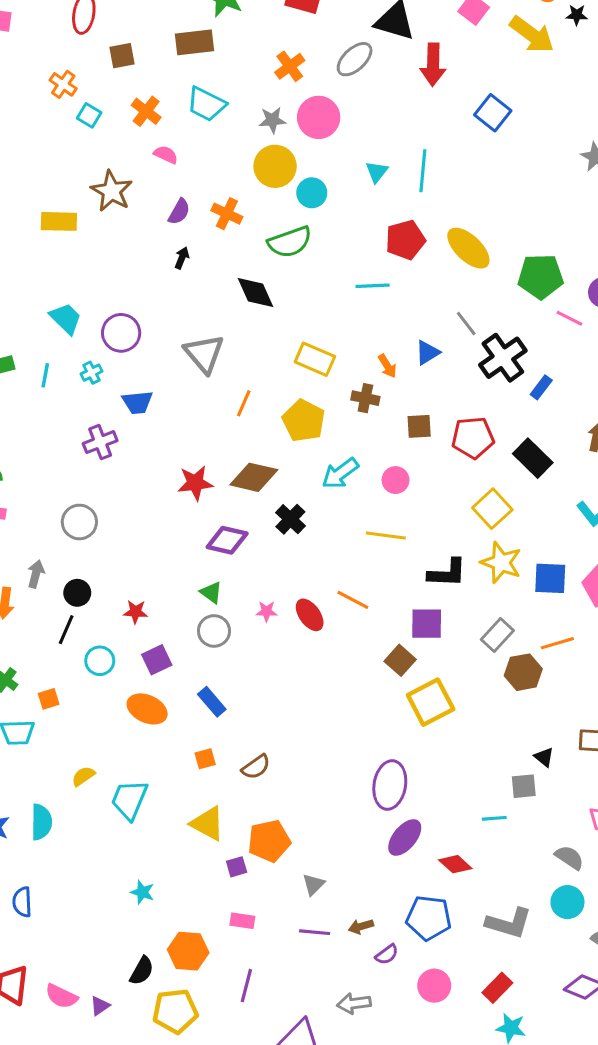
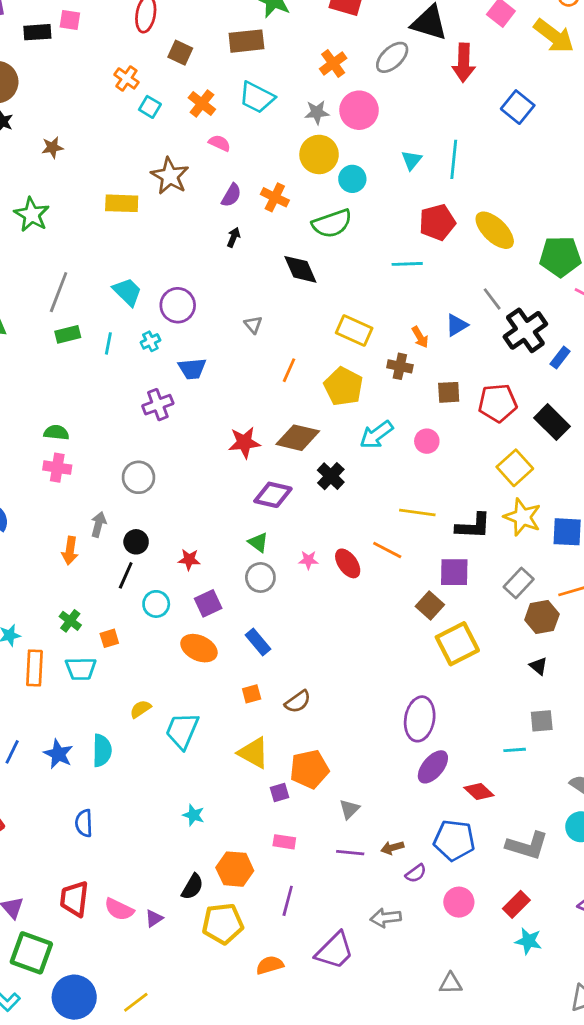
brown square: (122, 56) -> (180, 53), turned 35
gray triangle: (204, 354) -> (253, 325), size x0.5
yellow line: (386, 535) -> (417, 513), moved
black triangle: (544, 757) -> (538, 666), moved

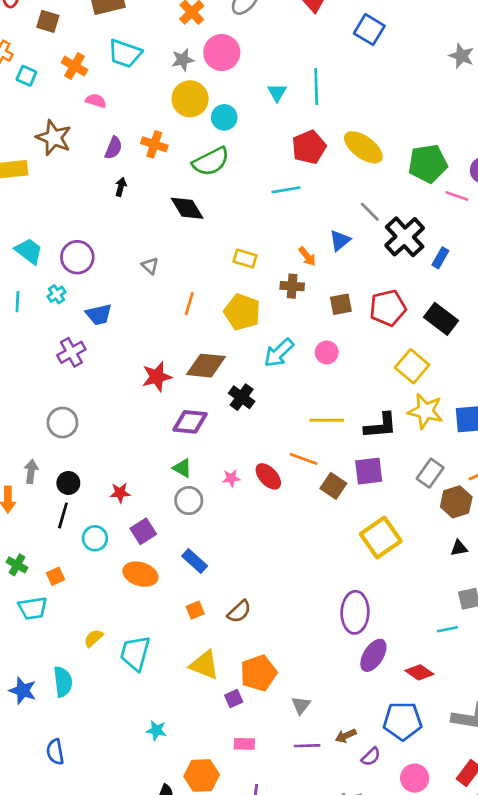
yellow rectangle: (354, 330) -> (245, 258), size x0.7
brown square: (430, 605) -> (333, 486), moved
black triangle: (538, 666) -> (459, 548), turned -42

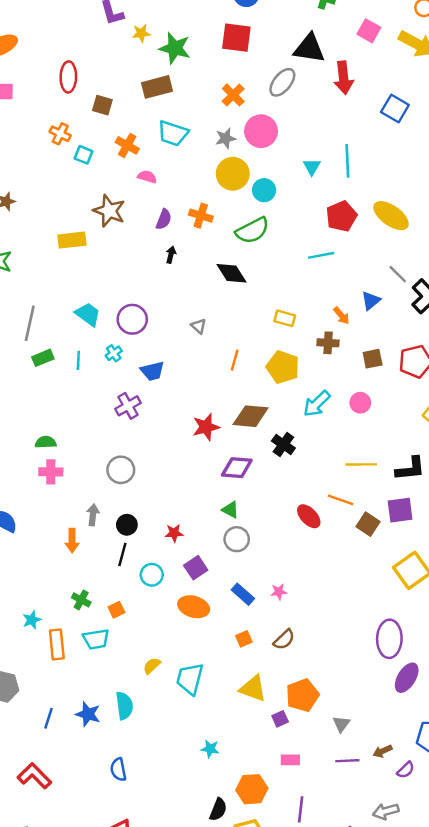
pink star: (231, 478) -> (279, 592), moved

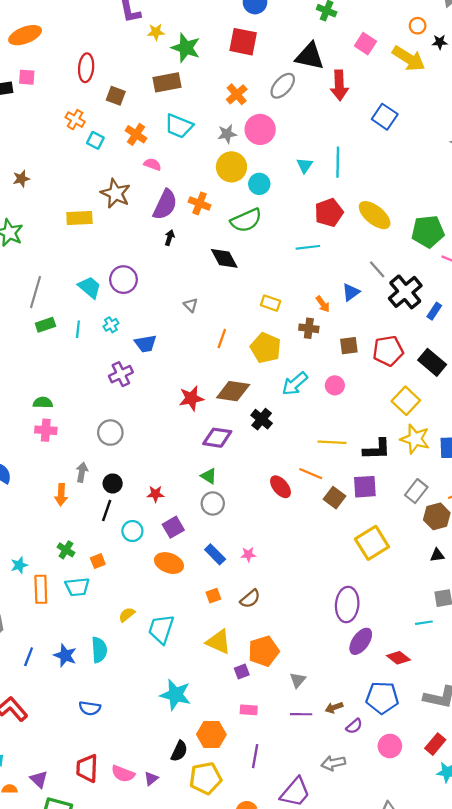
purple semicircle: (164, 219) -> (165, 205), size x1.6
purple circle: (132, 319) -> (123, 280), moved
cyan star: (210, 749) -> (175, 695), size x1.8
blue semicircle: (118, 769) -> (90, 708), turned -75

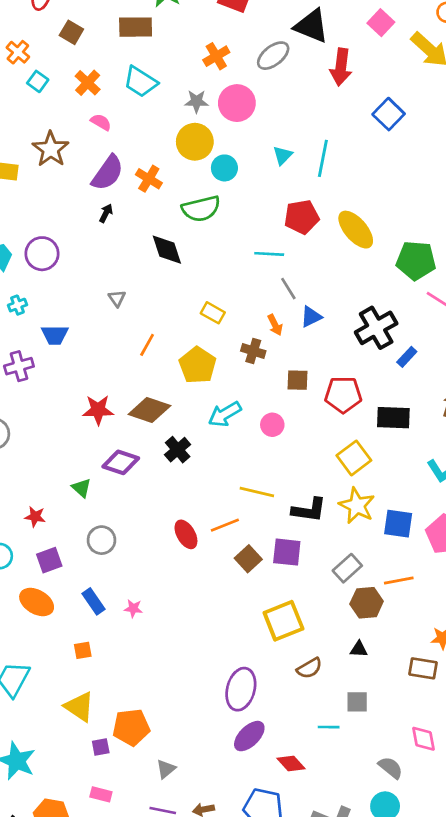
gray line: (377, 269) -> (288, 289), moved
black rectangle: (432, 362) -> (393, 418), turned -48
orange line: (311, 474) -> (225, 525), turned -55
green triangle: (209, 476) -> (81, 488), moved
brown semicircle: (250, 599) -> (309, 668), moved

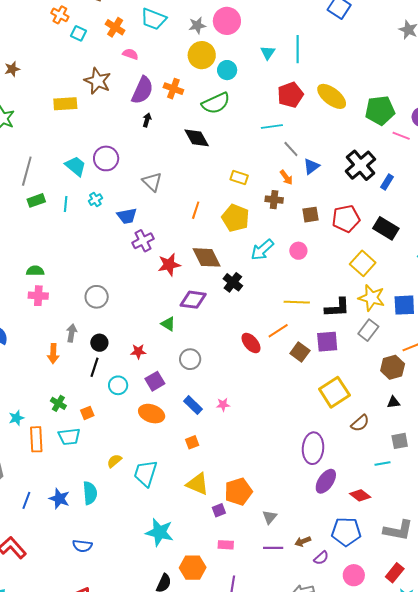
gray triangle: (117, 298) -> (152, 182), moved, size x1.5
purple cross: (19, 366) -> (143, 241), moved
brown diamond: (149, 410) -> (207, 257), turned 56
black rectangle: (393, 418) -> (386, 228), turned 40
gray rectangle: (347, 568) -> (368, 330), moved

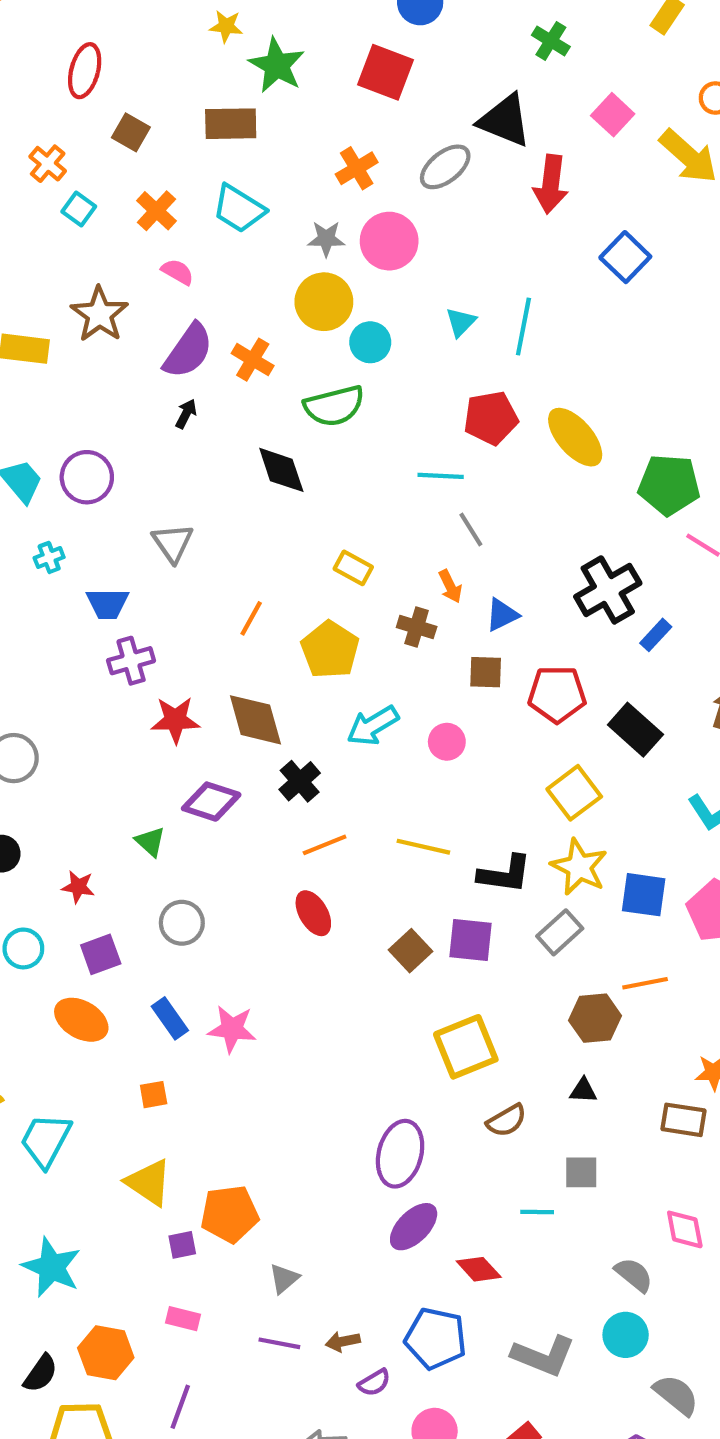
blue triangle: (311, 166) -> (502, 615), moved
orange line: (278, 331) -> (325, 845), moved
pink star: (223, 405) -> (232, 1029), size x1.6

